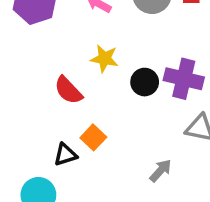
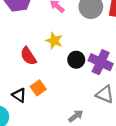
black triangle: (65, 155) -> (19, 95), turned 40

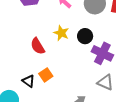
black circle: (76, 60) -> (85, 36), moved

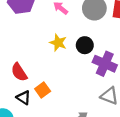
red semicircle: (38, 46) -> (19, 72), moved

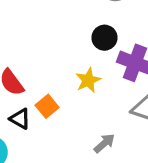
yellow star: (58, 43) -> (88, 80), moved, turned 30

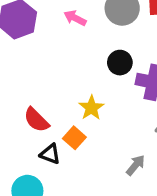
yellow star: (88, 80) -> (91, 108), moved

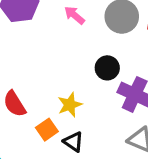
black triangle: (50, 154) -> (73, 142), moved

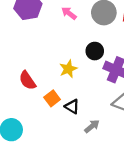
yellow star: (70, 105) -> (68, 69), moved

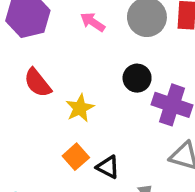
yellow star: (68, 69) -> (80, 108), moved
red semicircle: (27, 80) -> (38, 83), moved

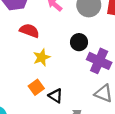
red semicircle: (38, 83) -> (29, 31), moved, turned 144

